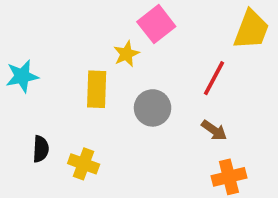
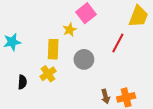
brown arrow: (214, 130) -> (106, 96), moved, turned 40
yellow cross: (84, 164) -> (48, 74), moved, turned 35

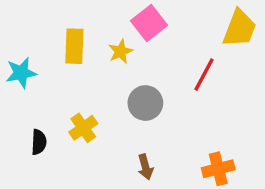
yellow rectangle: (53, 49) -> (74, 46), moved
brown arrow: (106, 96) -> (145, 167), moved

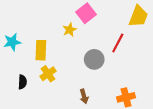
yellow rectangle: (74, 46) -> (41, 50), moved
gray circle: (145, 103) -> (94, 59), moved

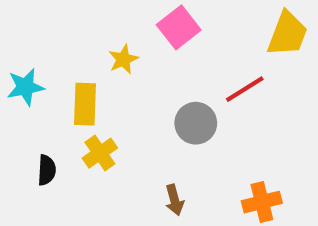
yellow star: (70, 30) -> (123, 59), moved
red line: (118, 43) -> (245, 89), turned 30

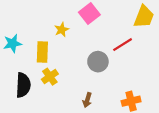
black semicircle: (47, 170) -> (23, 85), size x1.6
brown arrow: (174, 200) -> (87, 100), turned 32

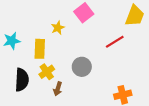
gray circle: (98, 62) -> (82, 67), moved
brown arrow: (87, 100) -> (58, 89), moved

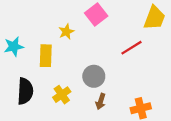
yellow cross: (47, 72) -> (62, 95), moved
brown arrow: (58, 89) -> (101, 101), moved

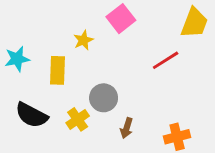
gray circle: (94, 76) -> (104, 98), moved
black semicircle: (25, 91) -> (31, 115), turned 115

